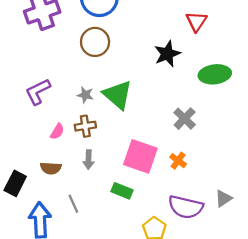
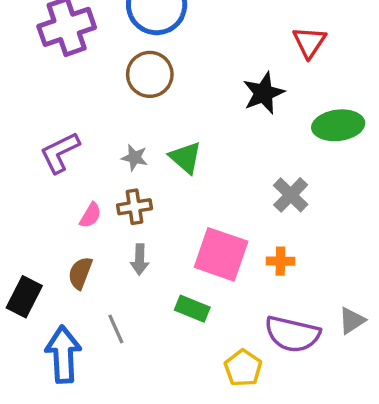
green triangle: (118, 95) -> (185, 158), size x0.7
orange cross: (178, 161) -> (280, 261), turned -35
brown semicircle: (51, 168) -> (80, 273), turned 108

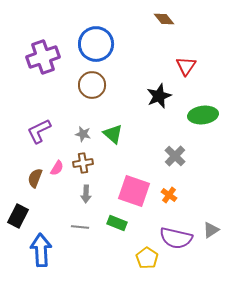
orange cross: (280, 261) -> (169, 195), turned 35
brown semicircle: (80, 273) -> (35, 178), moved
gray line: (116, 329) -> (80, 227), moved, turned -60

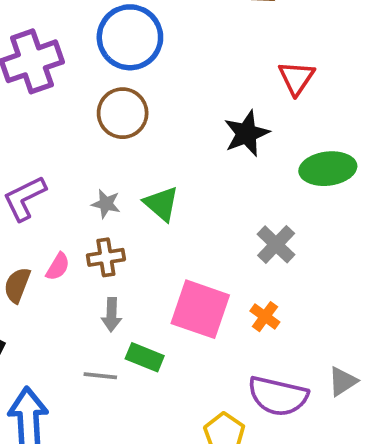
green rectangle: (117, 223) -> (145, 357), moved

